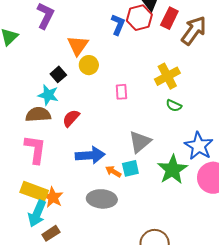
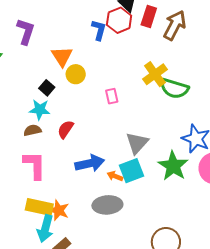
green semicircle: (174, 106) -> (174, 89), moved, size x1.8
brown semicircle: (38, 114) -> (32, 130), size x0.7
cyan square: (130, 168) -> (131, 171), size x1.4

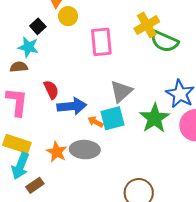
pink rectangle: (112, 96) -> (101, 42), size x1.8
red semicircle: (66, 129) -> (51, 90), moved, turned 114
orange star: (59, 210) -> (57, 152), moved

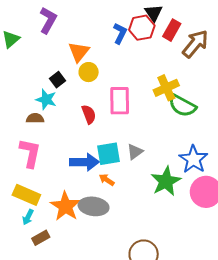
red semicircle: (51, 90) -> (89, 114), moved
gray triangle: (121, 91) -> (135, 152), size x0.7
cyan square: (113, 118) -> (109, 154), moved
orange star: (57, 152) -> (65, 206), size x1.4
cyan arrow: (20, 166) -> (28, 217), size x0.6

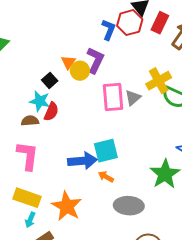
purple L-shape: (48, 20) -> (95, 60), moved
orange triangle: (79, 52) -> (68, 62), moved, size x0.7
red semicircle: (89, 114) -> (51, 112), moved, turned 48
gray triangle: (135, 152) -> (133, 98), moved
gray ellipse: (94, 206) -> (129, 206), moved

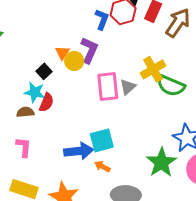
pink L-shape: (28, 156) -> (24, 147), size x0.7

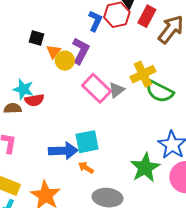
black square: (44, 71) -> (37, 38), moved, turned -35
pink rectangle: (108, 87) -> (97, 88), turned -44
red semicircle: (46, 102) -> (34, 100), turned 54

